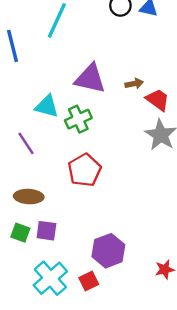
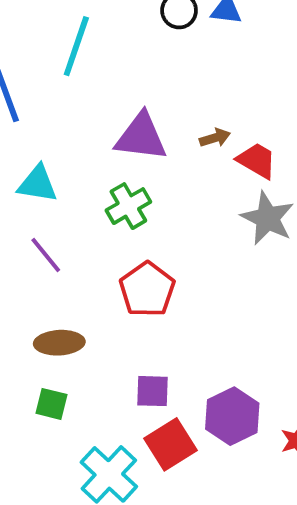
cyan triangle: (47, 106) -> (38, 184), moved
purple square: (46, 231) -> (152, 391), moved
purple hexagon: (108, 251) -> (232, 416), moved
red square: (89, 281) -> (170, 444), moved, size x1.5

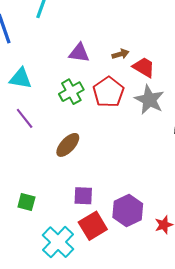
purple triangle: (141, 137) -> (79, 53), size x0.7
red pentagon: (147, 289) -> (108, 92), moved
brown ellipse: (59, 343) -> (68, 145), moved, turned -45

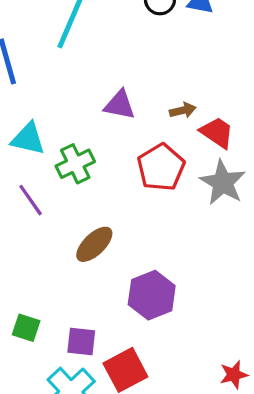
green cross: (71, 92) -> (75, 164), moved
purple square: (83, 196) -> (81, 341), moved
purple hexagon: (128, 210) -> (152, 295), moved

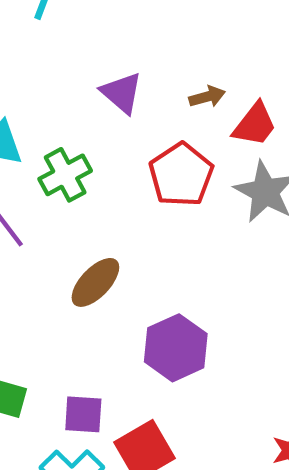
purple triangle: (120, 105) -> (122, 93), turned 32
red trapezoid: (217, 132) -> (255, 125), turned 96

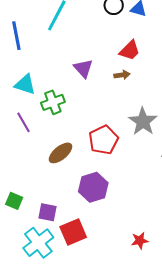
red trapezoid: (255, 125) -> (130, 50), moved
red pentagon: (181, 175) -> (103, 140), moved

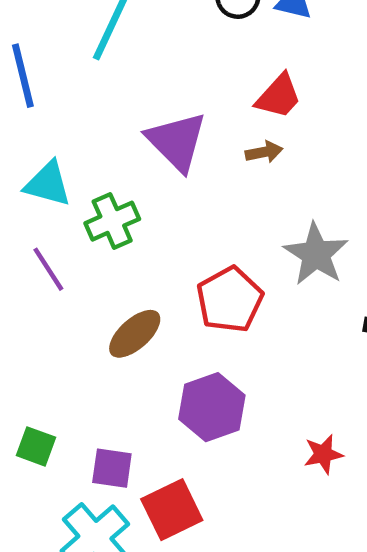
purple triangle: (83, 68) -> (177, 141), size x1.4
red star: (140, 241) -> (323, 454), moved

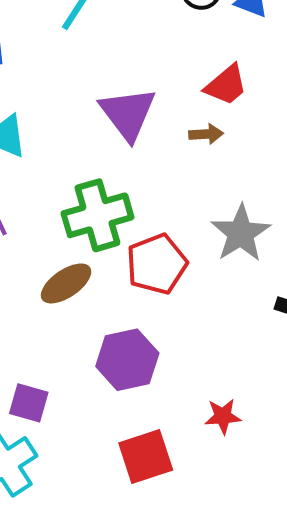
green cross: (112, 221) -> (97, 215), moved, size x1.4
red square: (172, 510) -> (146, 456), moved

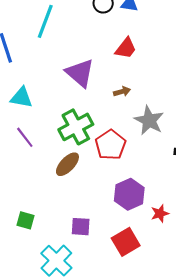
brown arrow: (206, 134) -> (122, 92), moved
purple hexagon: (127, 360) -> (129, 194), moved
purple square: (29, 403) -> (81, 227), moved

